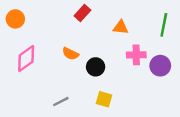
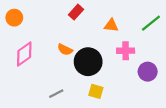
green line: (164, 25) -> (151, 23), turned 40
purple circle: (160, 66) -> (148, 72), moved
black circle: (96, 67) -> (88, 62), size x1.6

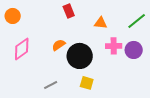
red rectangle: (76, 12) -> (69, 11), turned -64
orange semicircle: (65, 50) -> (59, 45), turned 120
purple circle: (148, 72) -> (134, 50), moved

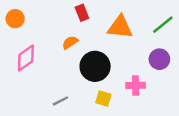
orange triangle: (101, 23) -> (120, 27), size x1.6
orange semicircle: (59, 45) -> (70, 42), moved
pink cross: (114, 46) -> (136, 85), moved

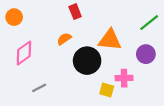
orange triangle: (120, 27) -> (110, 40), moved
yellow square: (103, 99) -> (107, 90), moved
gray line: (60, 101) -> (39, 88), moved

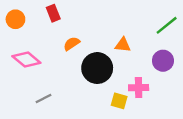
red rectangle: (75, 12) -> (53, 13), moved
orange triangle: (110, 40) -> (123, 45), size x0.6
pink diamond: (24, 53) -> (26, 59), turned 75

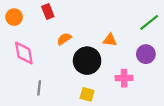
pink diamond: (26, 59) -> (24, 53), turned 40
gray line: (44, 98) -> (39, 88), turned -56
yellow square: (119, 101) -> (87, 94), moved

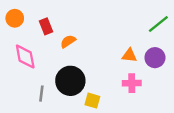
red rectangle: (48, 12) -> (46, 26), moved
orange triangle: (110, 40) -> (129, 55), moved
black circle: (87, 61) -> (70, 81), moved

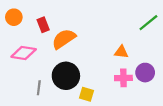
orange semicircle: (68, 41) -> (64, 39), size x1.6
pink diamond: (25, 56) -> (24, 53), turned -70
purple circle: (155, 58) -> (145, 73), moved

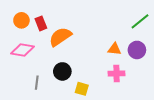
orange circle: (14, 17) -> (21, 20), moved
purple circle: (145, 73) -> (137, 50), moved
black circle: (66, 76) -> (62, 71), size x0.7

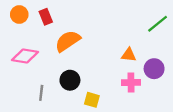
orange circle: (21, 20) -> (19, 14), moved
red rectangle: (41, 23) -> (46, 17), moved
purple circle: (137, 50) -> (154, 69), moved

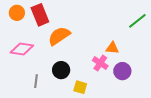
red rectangle: (46, 17) -> (40, 15), size x1.5
purple circle: (154, 69) -> (122, 71), moved
pink cross: (131, 82) -> (100, 63), moved, turned 35

